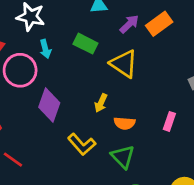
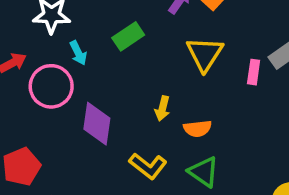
green rectangle: (85, 44) -> (128, 36), turned -50
yellow triangle: (124, 64) -> (205, 54), moved, turned 40
pink rectangle: (169, 121) -> (254, 72), moved

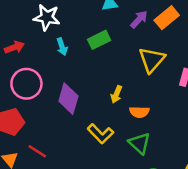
pink circle: (51, 86) -> (26, 84), moved

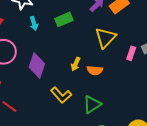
orange semicircle: (139, 112) -> (95, 70), moved
green triangle: (139, 143) -> (92, 104), turned 42

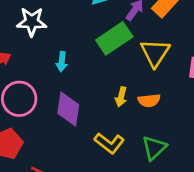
green rectangle: (64, 19) -> (114, 38), moved, size x1.4
cyan arrow: (34, 23) -> (62, 62), moved, turned 32

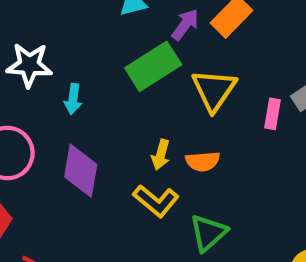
white star: (32, 22) -> (29, 65), moved
yellow L-shape: (109, 143) -> (156, 201), moved

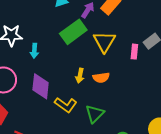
yellow L-shape: (156, 201) -> (66, 105), moved
green triangle: (208, 233) -> (95, 114), moved

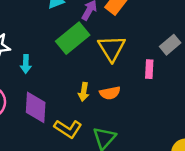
pink rectangle: (134, 52) -> (149, 69), moved

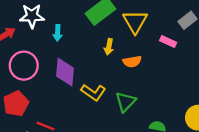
pink rectangle: (149, 69) -> (168, 42), turned -70
yellow arrow: (84, 92) -> (109, 47), moved

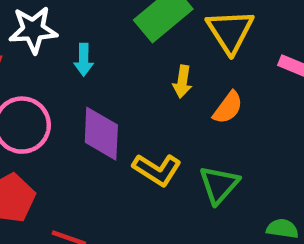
orange semicircle: (132, 62) -> (228, 108), turned -42

